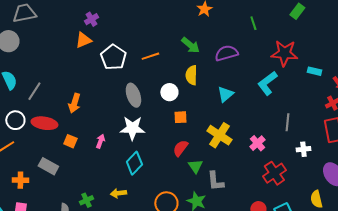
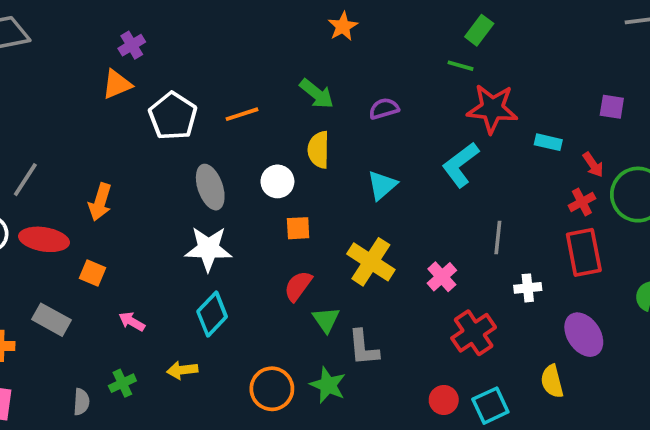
green rectangle: (297, 11) -> (479, 30), moved
green line: (253, 23) -> (461, 66), moved, turned -56
purple semicircle: (226, 53) -> (384, 109), size x0.7
pink arrow: (100, 141) -> (132, 322), moved, turned -80

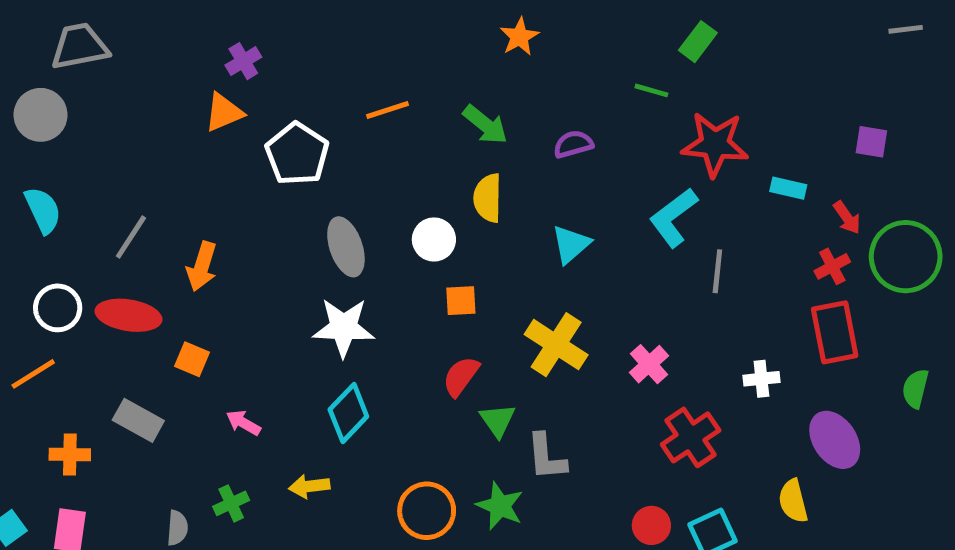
green line: (461, 66) -> (651, 90), moved
orange line: (242, 114) -> (388, 110), moved
gray line: (25, 180) -> (131, 237), moved
gray line: (498, 237) -> (717, 271), moved

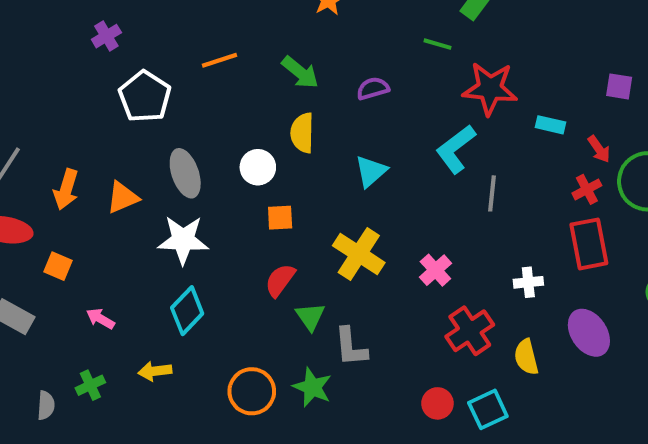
purple cross: (243, 61) -> (106, 36), moved
orange triangle: (224, 112) -> (123, 197), moved
yellow semicircle: (793, 501) -> (526, 357), moved

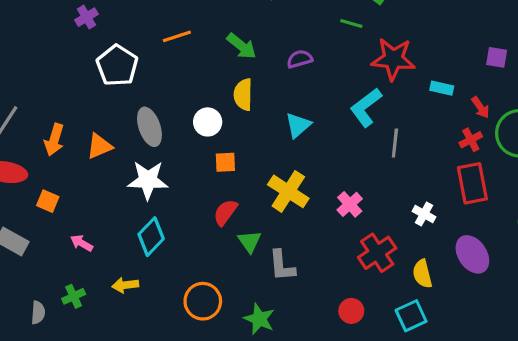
white cross: (528, 282) -> (424, 214), turned 35
green star: (312, 387) -> (259, 319), moved
cyan square: (488, 409) -> (411, 316), moved

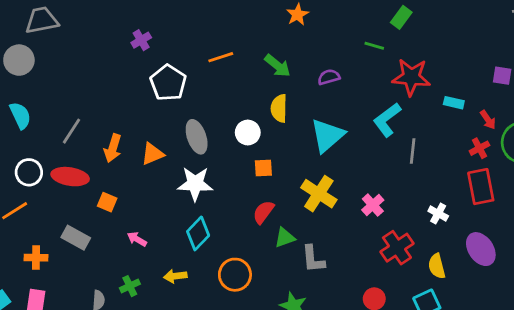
cyan triangle: (298, 125) -> (327, 135), size x1.5
green triangle: (250, 241) -> (285, 238), turned 45
orange circle: (203, 301) -> (235, 275), moved

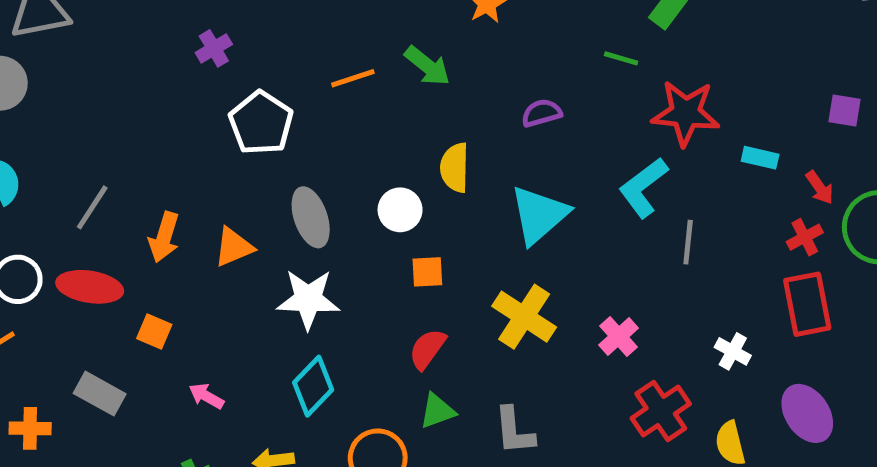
green arrow: (278, 66) -> (427, 66), moved
green triangle: (285, 238) -> (437, 411), moved

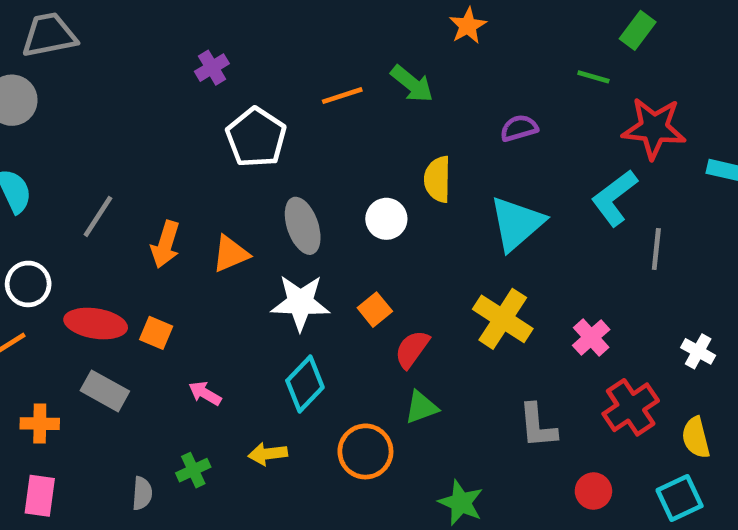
orange square: (427, 272) -> (375, 310), moved, turned -36
red ellipse: (90, 287) -> (96, 324), moved
gray L-shape: (514, 431) -> (538, 426), moved

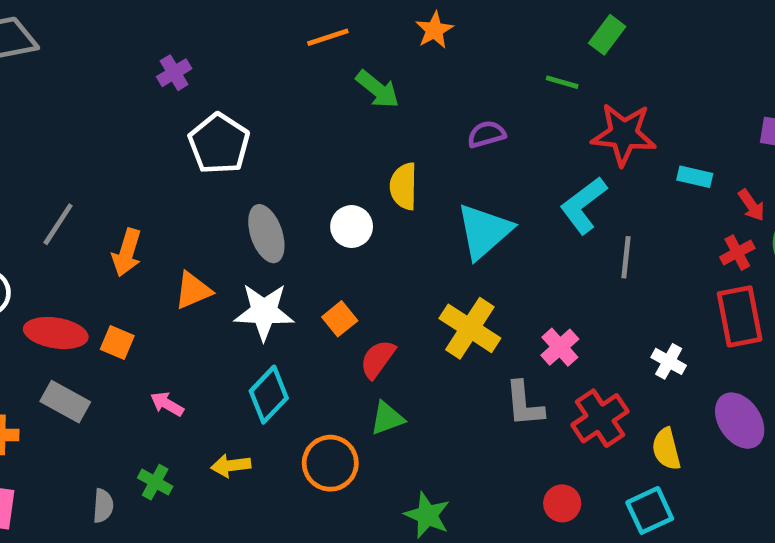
orange line: (342, 96) -> (328, 37), moved
orange triangle: (231, 254) -> (193, 290), moved
gray L-shape: (538, 426) -> (524, 404), moved
green cross: (193, 470) -> (155, 482), turned -36

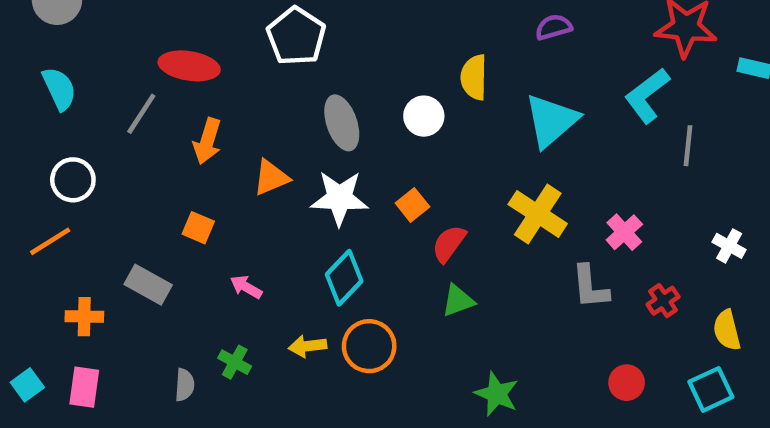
red ellipse: (56, 333) -> (189, 66), moved
red cross: (600, 418) -> (663, 301), size x0.6
orange circle: (330, 463) -> (369, 346), moved

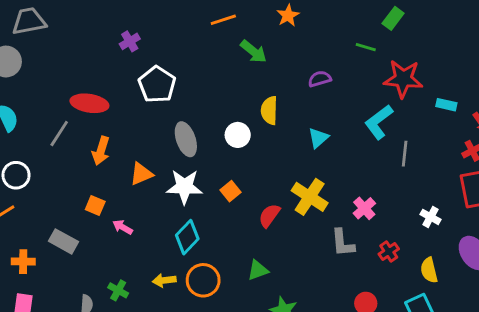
cyan triangle: (551, 121) -> (318, 138), size x0.6
red semicircle: (449, 244) -> (269, 216), moved
pink arrow: (246, 287) -> (123, 227), moved
green triangle: (458, 301) -> (258, 270), moved

